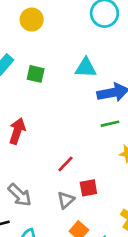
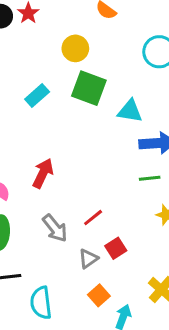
green square: (36, 74) -> (89, 88), moved, size x1.6
red square: (88, 188) -> (116, 248), turned -30
gray arrow: (20, 195) -> (55, 228), moved

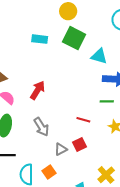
cyan rectangle: (37, 96) -> (40, 39), turned 42
red line: (93, 218) -> (83, 120), moved, turned 48
orange square: (99, 295) -> (49, 172), moved

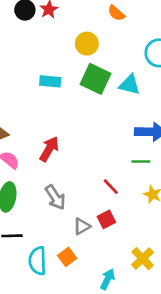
cyan triangle: (99, 56) -> (130, 85), moved
red line: (83, 120) -> (111, 187), turned 32

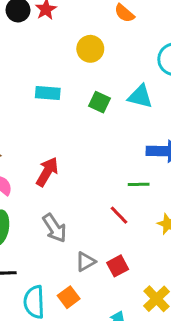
green square: (96, 79) -> (100, 102), moved, size x0.6
green line: (141, 161) -> (139, 184), moved
red square: (106, 219) -> (118, 266), moved

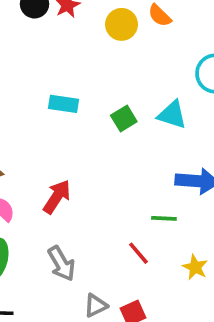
yellow circle: (90, 49) -> (122, 24), moved
green square: (100, 102) -> (124, 119), turned 30

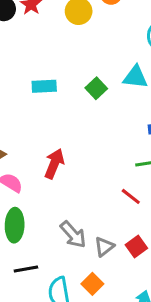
gray arrow: (61, 264) -> (73, 234), moved

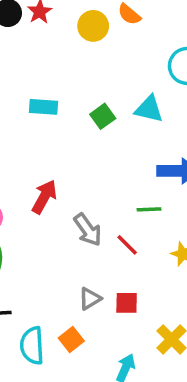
gray arrow: (73, 234) -> (88, 230), moved
red square: (136, 247) -> (127, 303), turned 30

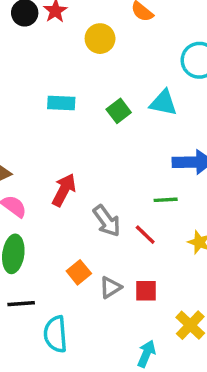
yellow circle: (93, 26) -> (100, 39), moved
orange square: (71, 339) -> (79, 272), moved

